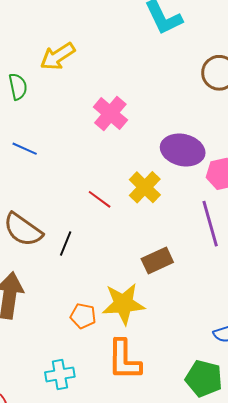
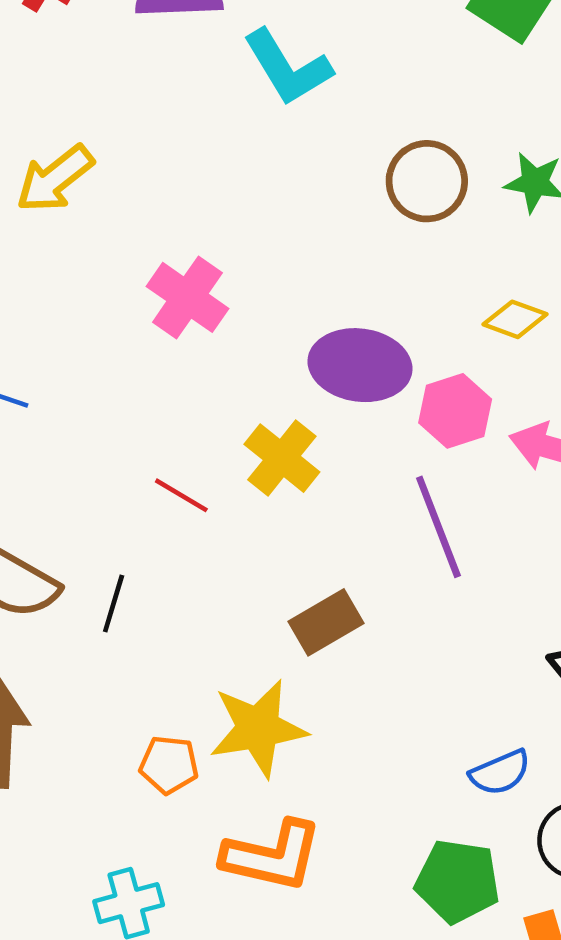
orange L-shape: (124, 360) -> (272, 856), turned -72

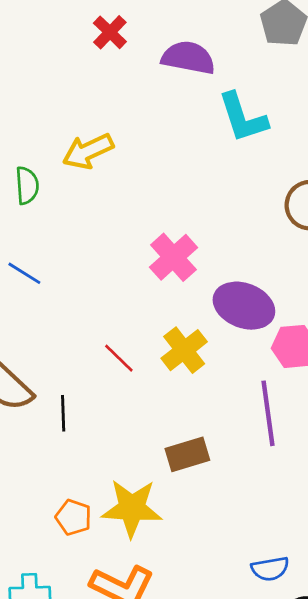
pink cross: (187, 297) -> (173, 257), moved
black line: (114, 604) -> (63, 413), turned -32

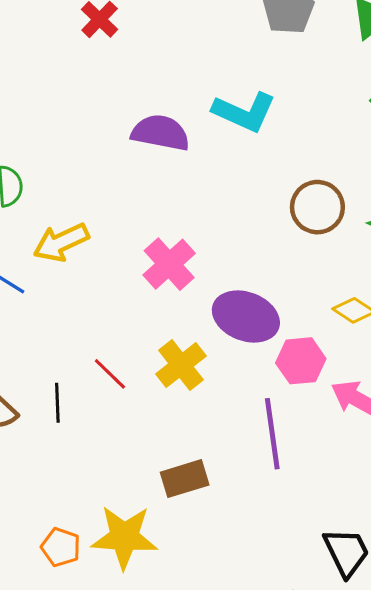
purple semicircle: (188, 58) -> (160, 133), moved
cyan L-shape: (243, 118) -> (244, 112), turned -48
yellow arrow: (88, 151) -> (61, 242), moved
black line: (63, 413) -> (57, 403), moved

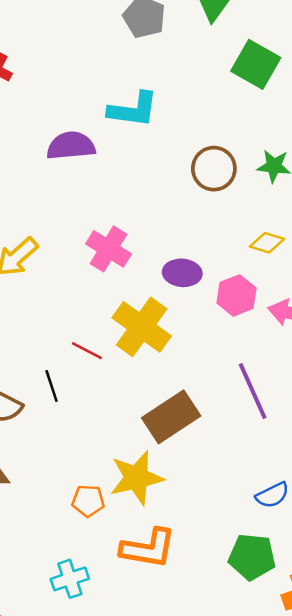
purple ellipse: (246, 317) -> (182, 273), size x0.7
yellow cross: (181, 365) -> (142, 327), size x1.4
purple line: (272, 434) -> (253, 391), moved
brown rectangle: (185, 479) -> (171, 417), size x1.4

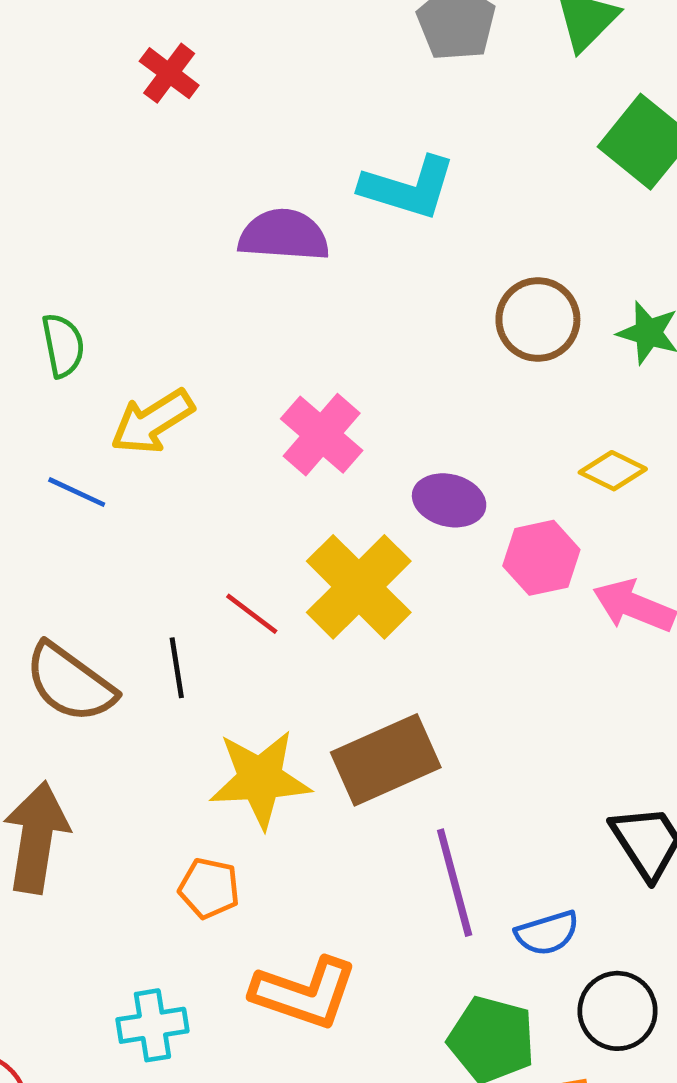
purple line: (253, 391) -> (455, 883), moved
yellow star: (137, 478) -> (260, 779), moved

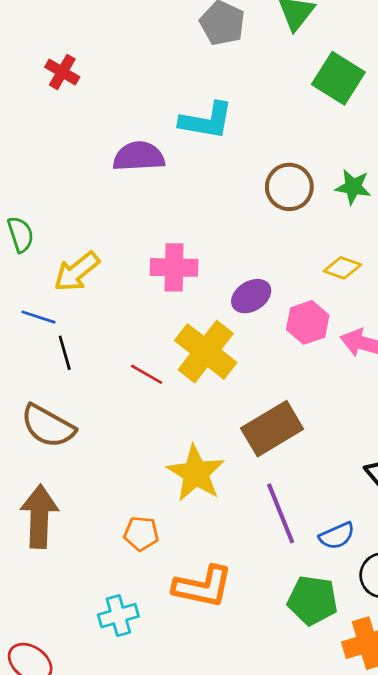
pink cross: (322, 435) -> (174, 267), turned -33
purple ellipse: (449, 500) -> (251, 296), turned -39
black line: (177, 668) -> (65, 353), moved
brown rectangle: (386, 760) -> (272, 429), moved
yellow star: (260, 779) -> (196, 473), moved, turned -30

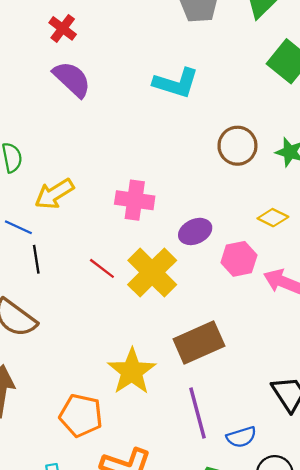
purple semicircle: (139, 156) -> (72, 79), moved, turned 39
red line: (147, 374) -> (102, 268), moved
orange pentagon: (141, 534) -> (81, 415), size x1.5

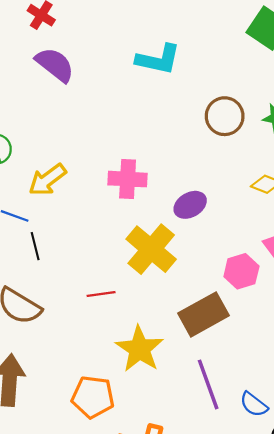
pink hexagon: (239, 259) -> (241, 271), moved
red line: (102, 268) -> (101, 294), moved, turned -40
blue semicircle: (241, 437) -> (254, 404), turned 60

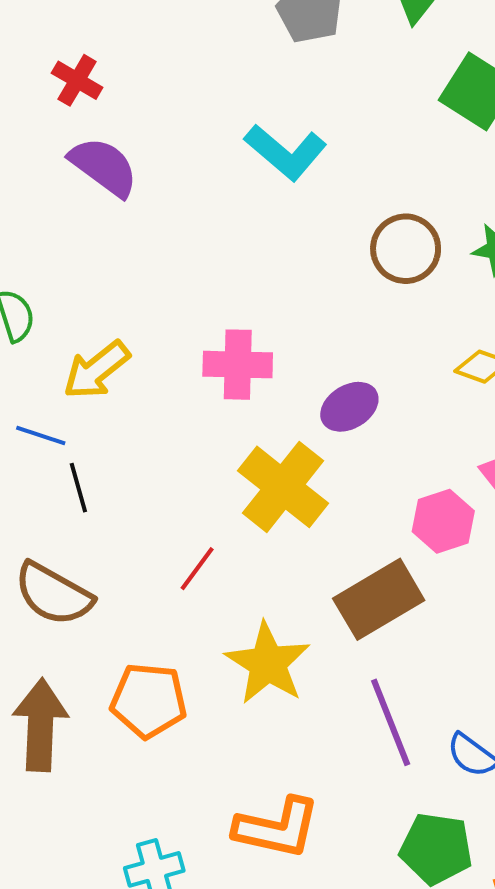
cyan L-shape: (158, 59) -> (286, 152), turned 30
red line: (101, 294) -> (197, 569), turned -44
orange pentagon: (93, 397) -> (149, 700), moved

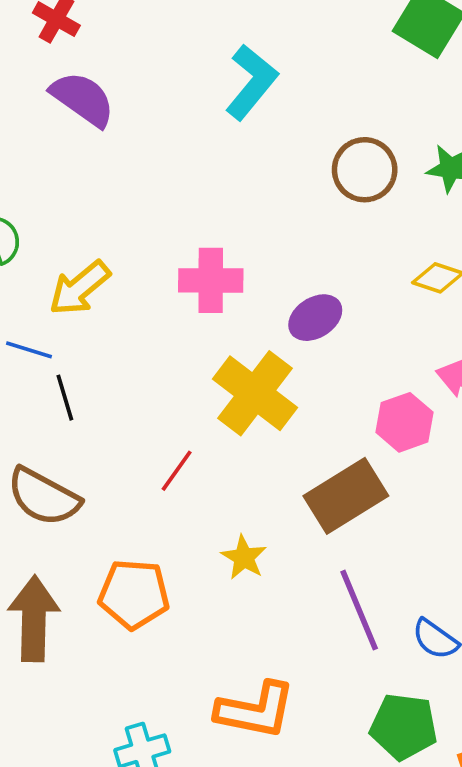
cyan L-shape: (286, 152) -> (251, 82), turned -90
yellow star: (268, 663) -> (244, 557), size x0.6

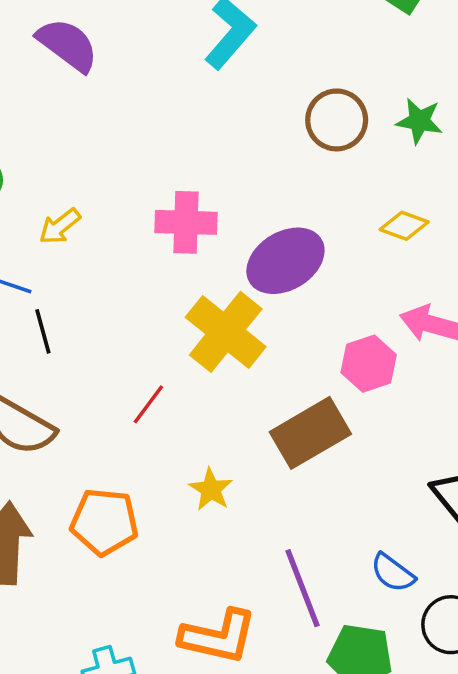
yellow arrow: (80, 288) -> (60, 226), size x0.7
purple ellipse: (315, 318) -> (285, 261), size x1.5
purple line: (359, 610) -> (302, 588), moved

